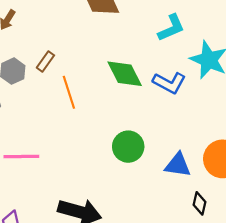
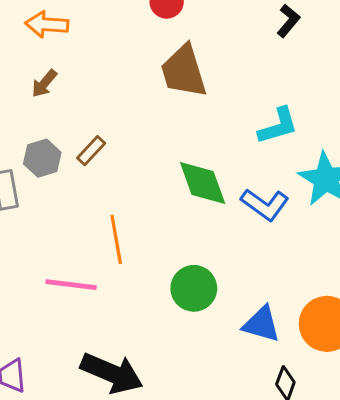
orange line: (69, 92) -> (116, 239), moved
pink line: (21, 157) -> (71, 285), moved

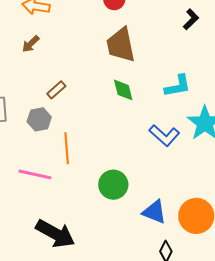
gray hexagon: (42, 158) -> (39, 119), moved
green diamond: (203, 183) -> (123, 90), moved, size x0.7

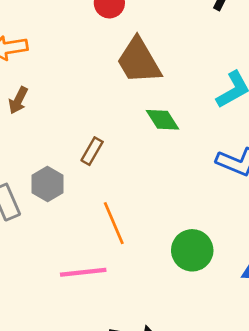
brown rectangle: (56, 90) -> (92, 151), moved
gray hexagon: (39, 119) -> (47, 184), moved

